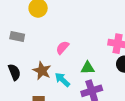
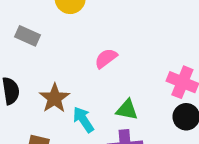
pink semicircle: (62, 48) -> (106, 58), moved

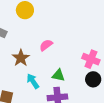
brown star: (54, 98) -> (21, 58), moved

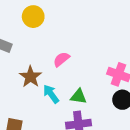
cyan arrow: (33, 81) -> (51, 94), moved

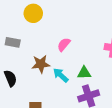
brown star: (30, 77) -> (41, 64), turned -30

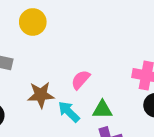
pink semicircle: (64, 44) -> (81, 80), moved

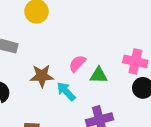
green triangle: (102, 110) -> (99, 75), moved

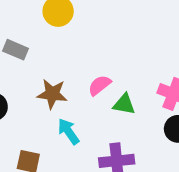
cyan arrow: (66, 91) -> (69, 131), moved

